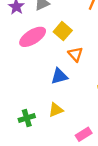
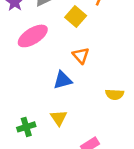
yellow square: (63, 31) -> (76, 16), moved
yellow triangle: (56, 110) -> (59, 118), turned -42

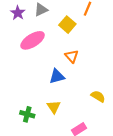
yellow semicircle: (115, 94) -> (98, 96), moved, turned -152
green cross: (26, 127) -> (27, 114), turned 32

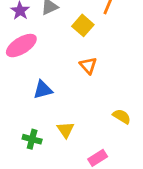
pink ellipse: (33, 40) -> (21, 46), moved
blue triangle: (57, 76) -> (43, 90), moved

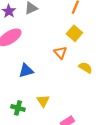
yellow square: (83, 25) -> (74, 33), moved
yellow semicircle: (122, 116) -> (85, 68), moved

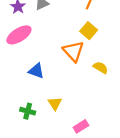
orange triangle: (60, 52) -> (73, 51), size x1.5
blue triangle: (26, 71) -> (36, 71), turned 35

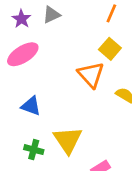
blue triangle: (36, 71) -> (31, 106), moved
yellow triangle: (55, 103) -> (68, 140), size x1.6

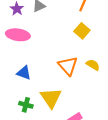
pink ellipse: (23, 54) -> (18, 35), turned 40
orange triangle: (91, 75) -> (68, 66), moved

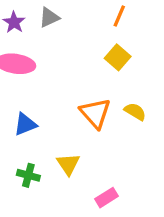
blue triangle: (24, 73) -> (25, 124), turned -42
yellow triangle: (51, 98) -> (68, 164), size x0.7

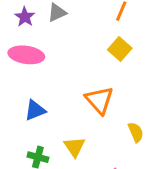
yellow semicircle: (135, 112) -> (136, 132), moved, turned 36

